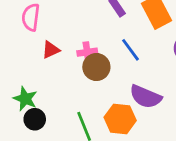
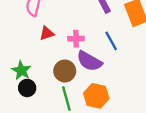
brown circle: (96, 67) -> (65, 71), moved
purple semicircle: (146, 97) -> (89, 61), moved

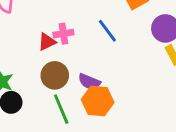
red triangle: (47, 33) -> (47, 42), moved
purple semicircle: (89, 61) -> (89, 82), moved, size x0.7

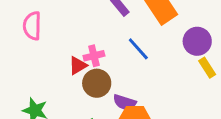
brown circle: (55, 75) -> (97, 83), moved

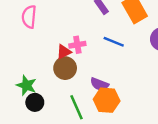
blue line: (138, 49) -> (114, 42), turned -30
brown circle: (97, 83) -> (65, 68), moved

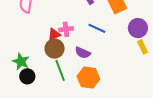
purple semicircle: (99, 84) -> (83, 53), moved
green line: (76, 107) -> (60, 70), moved

